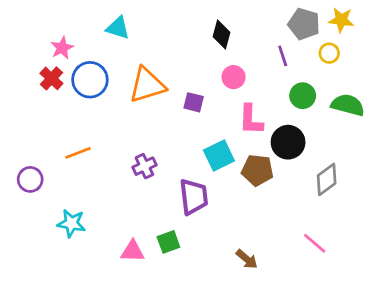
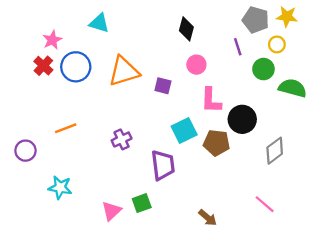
green circle: (303, 96) -> (263, 69), moved
pink triangle: (133, 251) -> (112, 211), turned -45

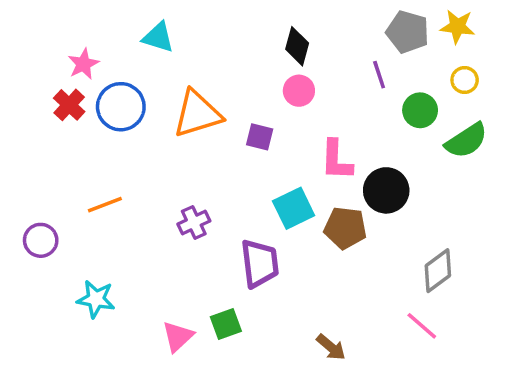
yellow circle: (277, 44) -> (465, 80), moved
pink circle: (196, 65) -> (299, 91), moved
green semicircle: (293, 88) -> (466, 141), turned 132
gray diamond: (275, 151) -> (438, 271), moved

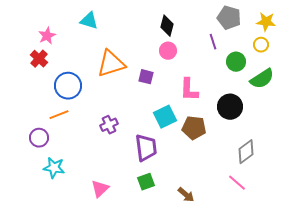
yellow star: (457, 27) -> (266, 22), moved
blue circle: (121, 107) -> (68, 86), moved
black circle: (386, 190) -> (230, 107), moved
purple circle: (41, 240) -> (39, 138), moved
green square: (226, 324) -> (146, 182), moved

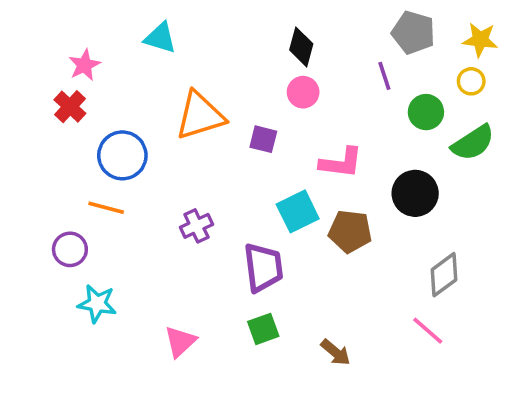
pink L-shape: (189, 90) -> (341, 163), turned -85
orange line: (59, 115) -> (106, 208), turned 36

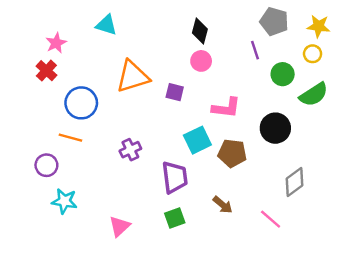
pink line: (428, 331) -> (271, 219), moved
brown arrow: (336, 352) -> (223, 205), moved

